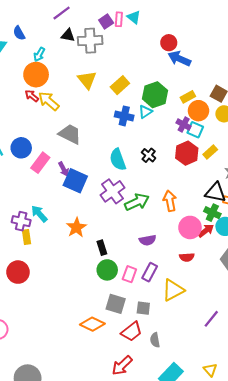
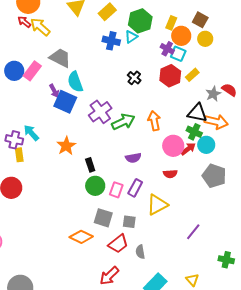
yellow rectangle: (188, 97) -> (171, 23), turned -40
cyan semicircle: (118, 160) -> (75, 82), moved
pink rectangle: (40, 163) -> (32, 71), moved

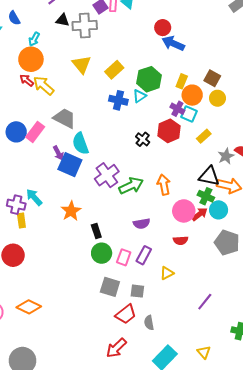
red hexagon: (170, 76) -> (169, 131), moved
yellow triangle: (157, 205) -> (167, 273), size x0.6
orange diamond: (81, 237) -> (29, 307), moved

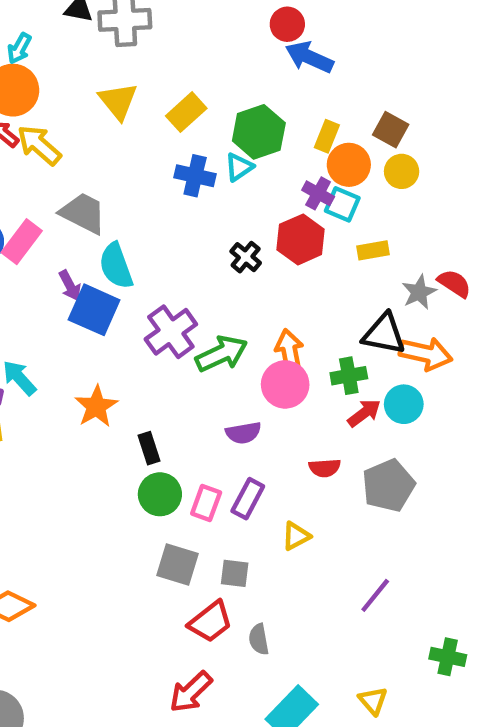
yellow rectangle: (204, 136) -> (373, 250), turned 32
green cross: (206, 196) -> (349, 376), moved, turned -35
pink circle: (184, 211) -> (285, 384), moved
gray pentagon: (227, 243) -> (388, 485), moved, turned 30

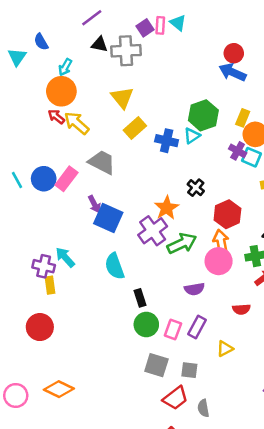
red circle: (287, 24) -> (234, 53), moved
yellow rectangle: (186, 112) -> (135, 128), moved
red hexagon: (301, 239) -> (227, 214), moved
cyan semicircle: (116, 266) -> (115, 266), moved
orange star: (96, 406) -> (167, 208), moved

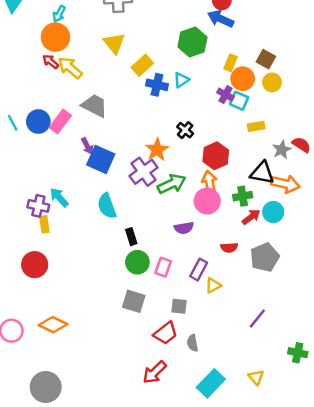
green hexagon: (203, 115) -> (192, 42), moved
yellow rectangle: (135, 128) -> (142, 65), moved
purple rectangle: (197, 327) -> (199, 270), moved
gray square: (156, 365) -> (134, 301), moved

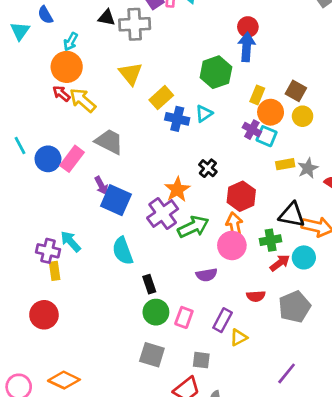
blue arrow: (221, 19) -> (247, 47), turned 70
cyan line: (13, 123) -> (20, 146), moved
gray star: (282, 150) -> (308, 168), moved

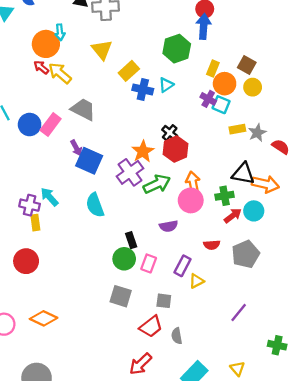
cyan arrow: (71, 42) -> (60, 32), moved, turned -35
red hexagon: (241, 196) -> (176, 149), moved
black rectangle: (149, 284) -> (131, 240), moved

